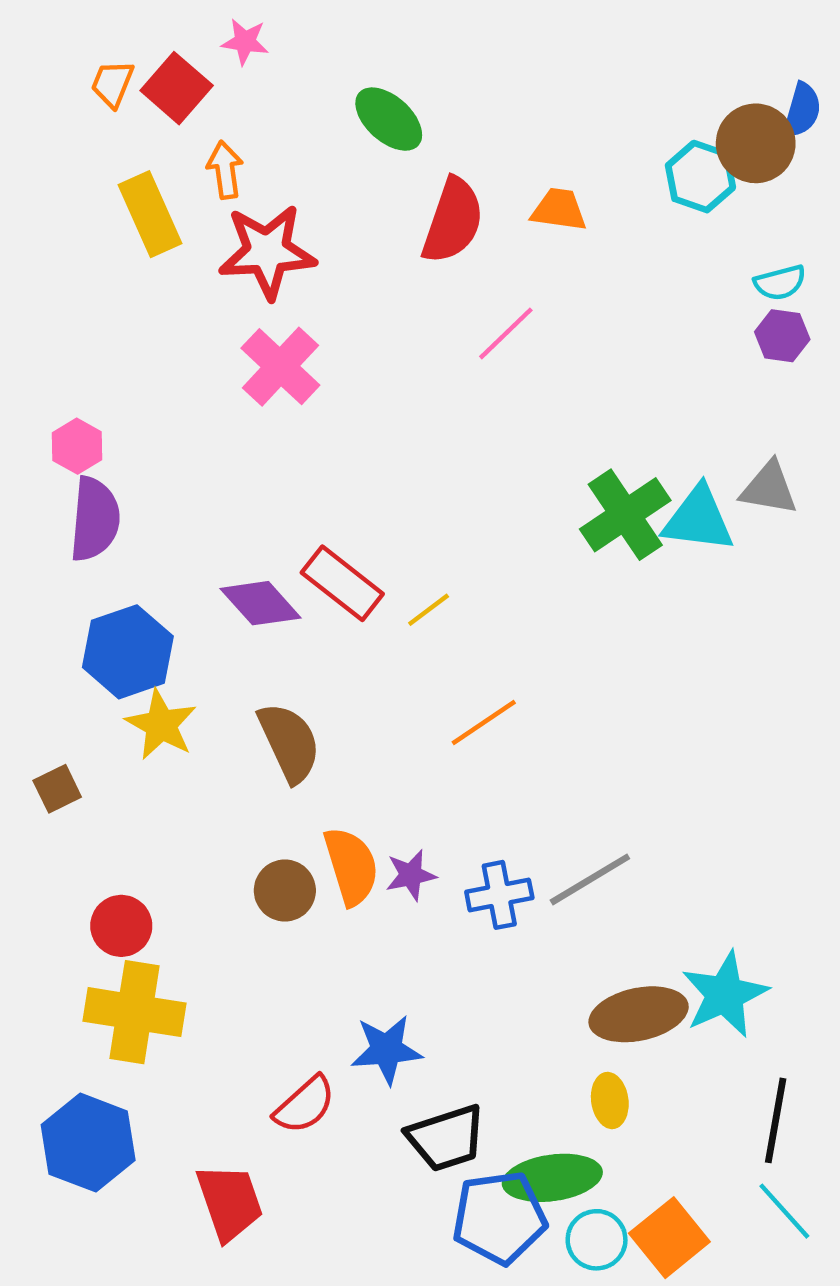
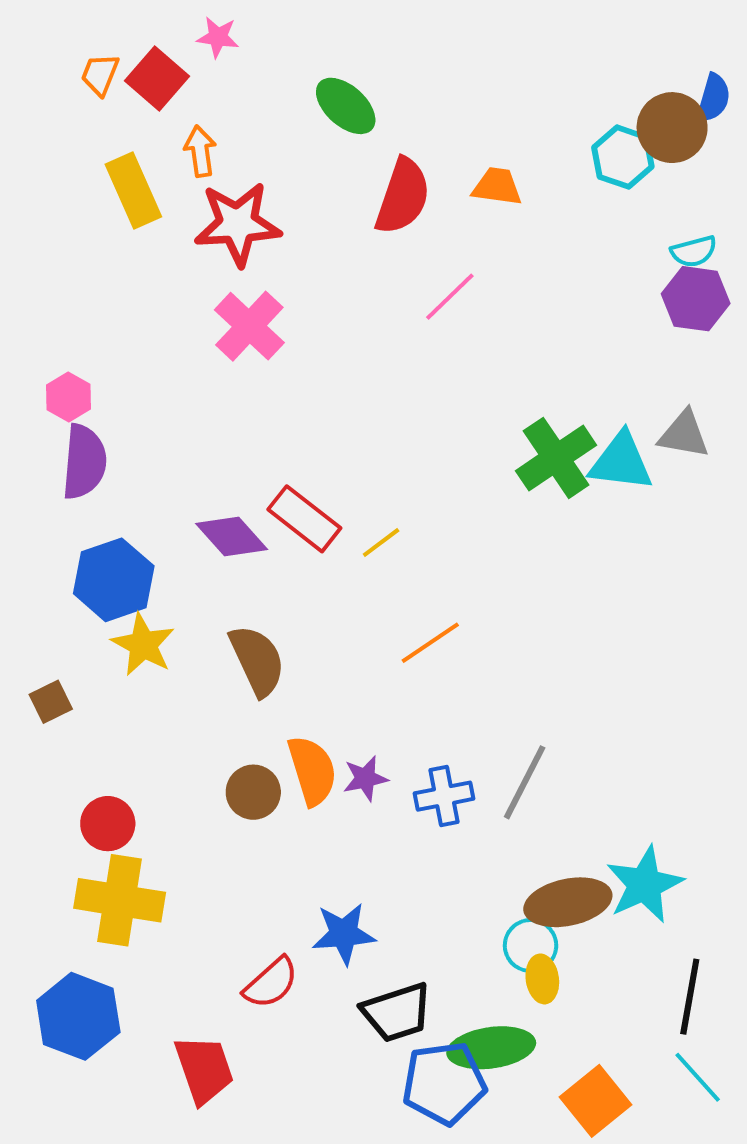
purple hexagon: (782, 336) -> (696, 299), size x1.4
gray line: (590, 879) -> (525, 782), turned -32
cyan circle: (597, 1240) -> (531, 946), moved

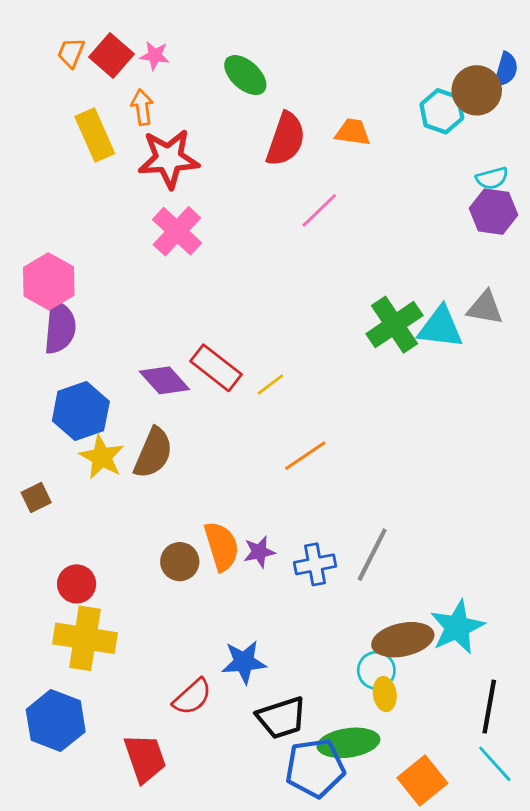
pink star: (218, 37) -> (155, 56), moved
pink hexagon: (68, 397) -> (49, 281), size x1.6
brown semicircle: (257, 660) -> (153, 453), moved, turned 48

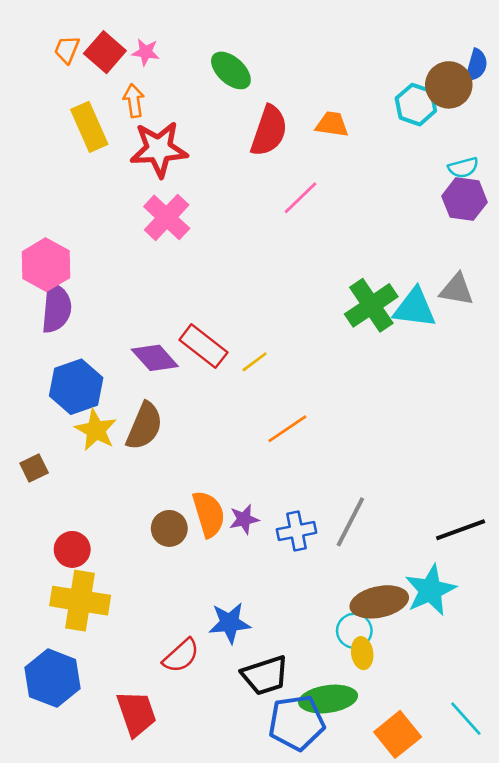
black line: (489, 707) -> (461, 530), moved, turned 60

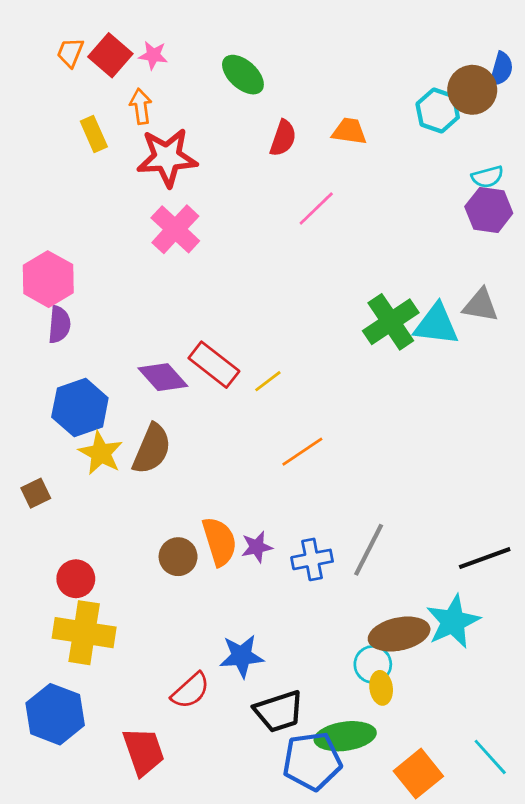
yellow rectangle: (89, 127) -> (94, 134), size x0.7
red semicircle: (269, 131) -> (283, 138), size x0.7
purple semicircle: (56, 308) -> (59, 325), size x0.7

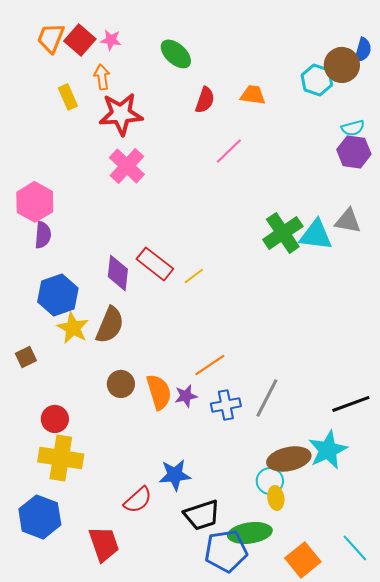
orange trapezoid: (70, 52) -> (51, 38), size x1.4
purple diamond: (163, 377) -> (118, 273), turned 48
orange line: (302, 452) -> (210, 365), moved
brown circle: (178, 557) -> (121, 384), moved

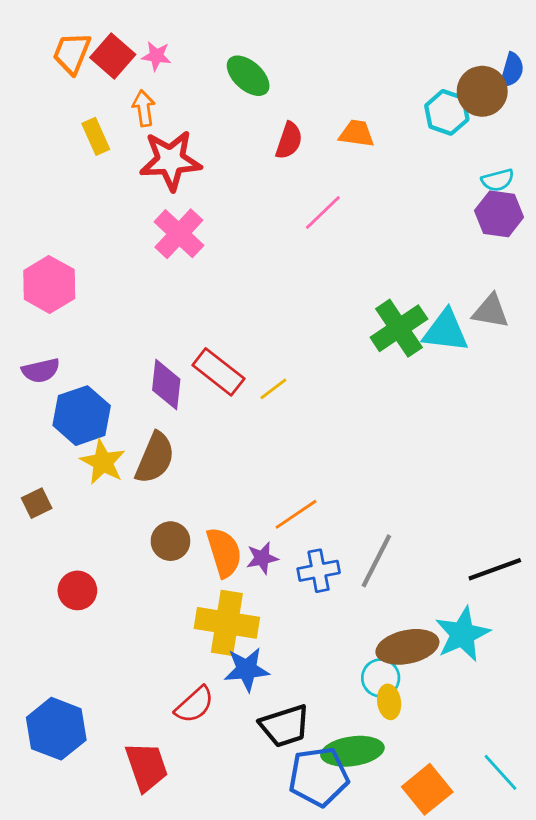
purple semicircle: (43, 235) -> (41, 370), moved, turned 72
yellow cross: (61, 458) -> (227, 623), moved

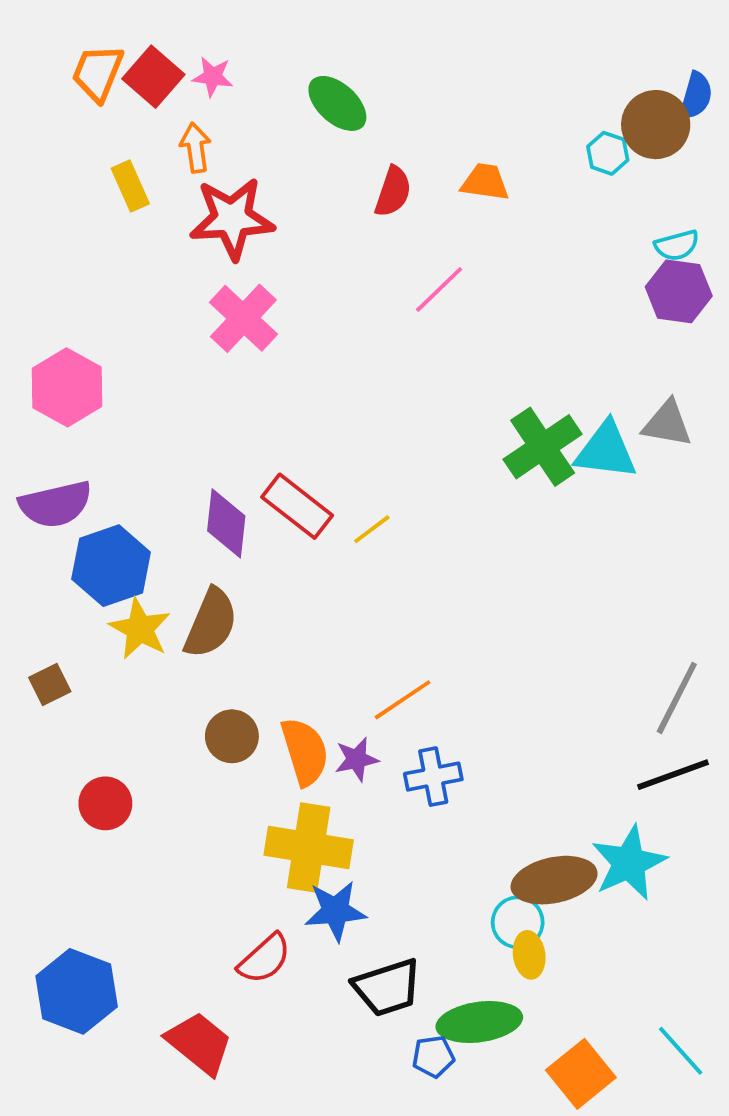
cyan hexagon: (447, 112) -> (608, 153), size x0.7
purple semicircle: (41, 370) -> (55, 504), size x1.4
gray line: (376, 561) -> (677, 698), moved
red trapezoid: (147, 767) -> (199, 1043), turned -32
blue pentagon: (319, 777) -> (433, 1057), size x0.5

